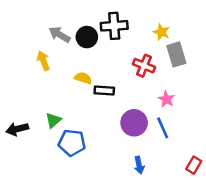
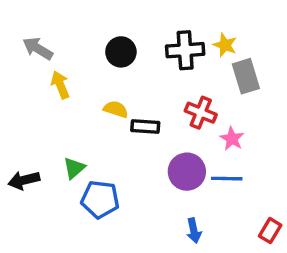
black cross: (114, 26) -> (185, 50), moved
gray arrow: (59, 35) -> (38, 48), moved
red cross: (144, 66) -> (201, 113), moved
blue line: (163, 128) -> (227, 179), turned -65

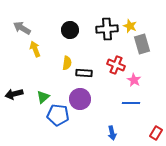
yellow semicircle: (116, 109) -> (67, 63), turned 80
purple circle: (187, 172) -> (80, 99), moved
black arrow: (24, 180) -> (14, 94), moved

